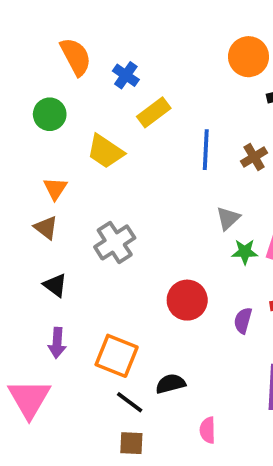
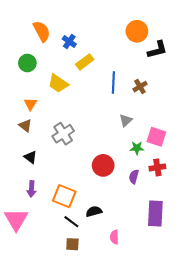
green star: (245, 252) -> (137, 148), moved

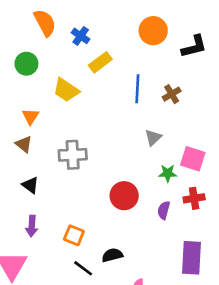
orange circle: (137, 31) -> (153, 31), moved
gray cross: (63, 134) -> (73, 155), turned 30
orange square: (64, 196) -> (74, 235), size x0.7

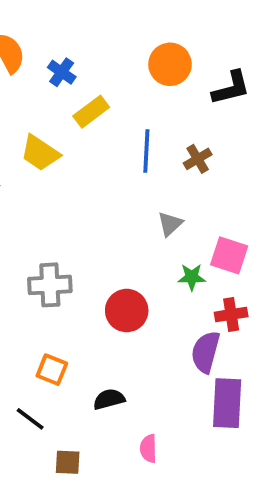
gray cross: (73, 155) -> (50, 285), moved
purple semicircle: (164, 210) -> (205, 352), moved, size x1.5
black line: (83, 268) -> (30, 419), moved

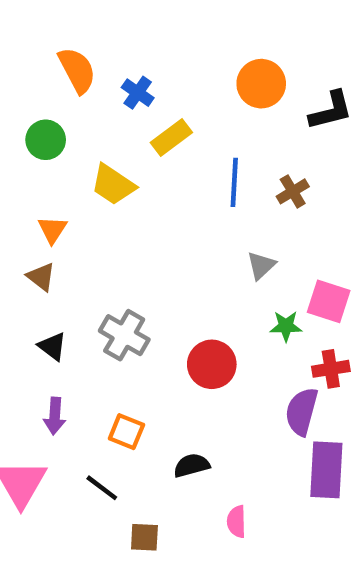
gray cross: (50, 285) -> (124, 335), turned 33

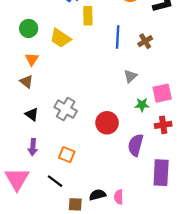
yellow rectangle: (171, 138) -> (88, 16), turned -54
green circle: (46, 140) -> (29, 28), moved
pink square: (329, 301) -> (162, 93), turned -30
purple semicircle: (302, 411) -> (136, 145), moved
black semicircle: (192, 465) -> (97, 195), moved

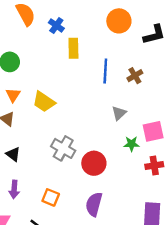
yellow trapezoid: (60, 38) -> (44, 102), moved
gray cross: (66, 109) -> (63, 148), moved
purple semicircle: (136, 145) -> (94, 204), moved

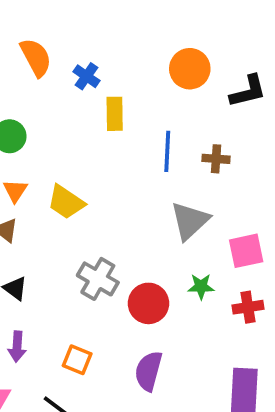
brown cross: (135, 76) -> (216, 159), turned 35
gray triangle: (119, 113) -> (190, 221), size x1.6
green star: (131, 144) -> (201, 286), moved

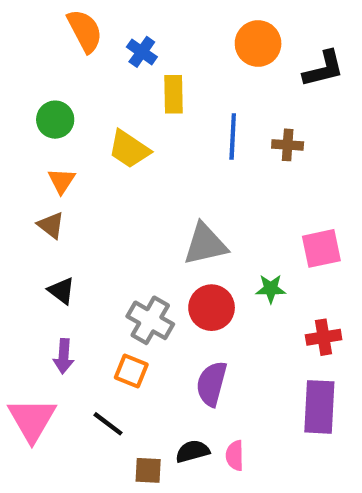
yellow trapezoid: (66, 202) -> (129, 149), moved
gray triangle: (190, 221) -> (205, 244), moved, turned 30
gray cross: (98, 279) -> (150, 320), moved
red cross: (248, 307) -> (324, 337), moved

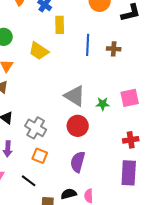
gray triangle: (205, 244) -> (75, 96), turned 45
green star: (271, 289) -> (103, 104), moved
gray cross: (150, 320) -> (36, 128), moved

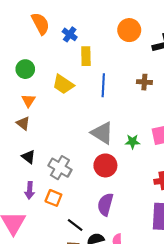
blue line: (88, 45) -> (103, 85), moved
orange square: (40, 156) -> (53, 198), moved
black line: (29, 181) -> (75, 225), moved

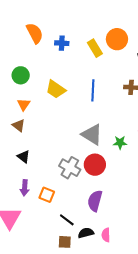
blue cross: (70, 34) -> (62, 43), turned -32
yellow rectangle: (86, 56) -> (95, 48), moved, turned -30
gray cross: (60, 168) -> (70, 168), moved

